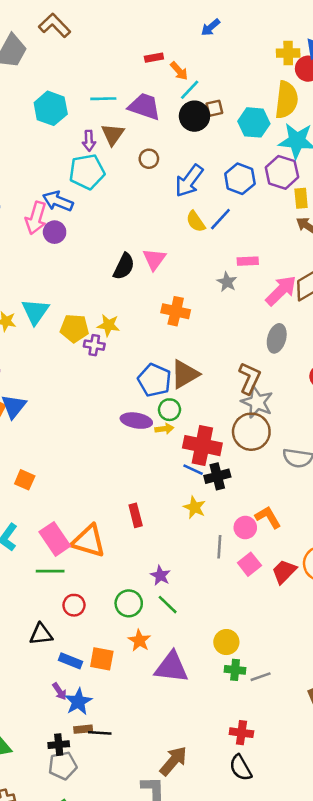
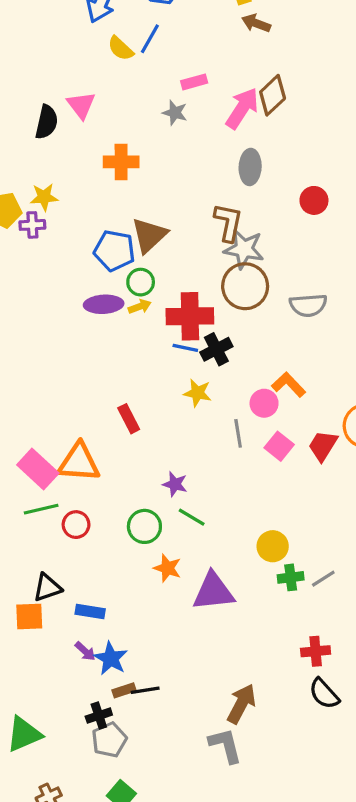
red circle: (74, 605) -> (76, 525), moved
orange square: (102, 659) -> (29, 616), moved

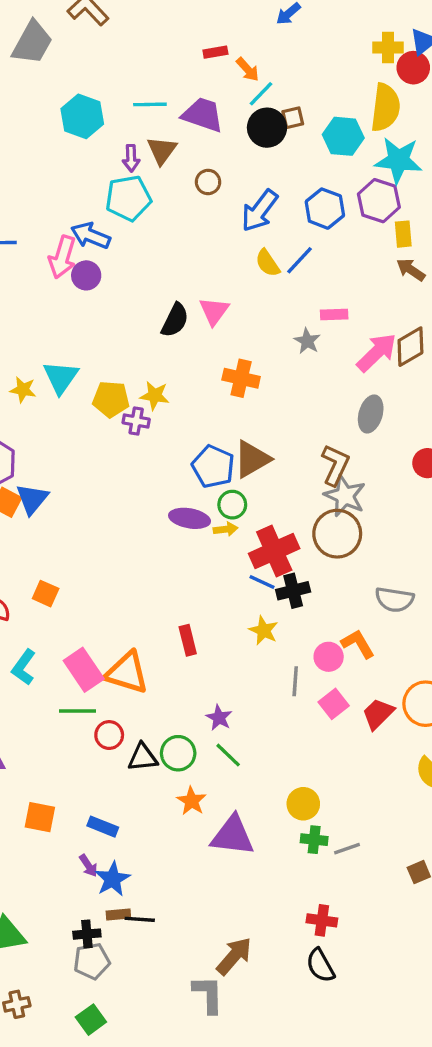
gray semicircle: (308, 305) -> (394, 600), moved
red cross: (190, 316) -> (274, 551), turned -36
black triangle: (47, 588) -> (143, 757), moved

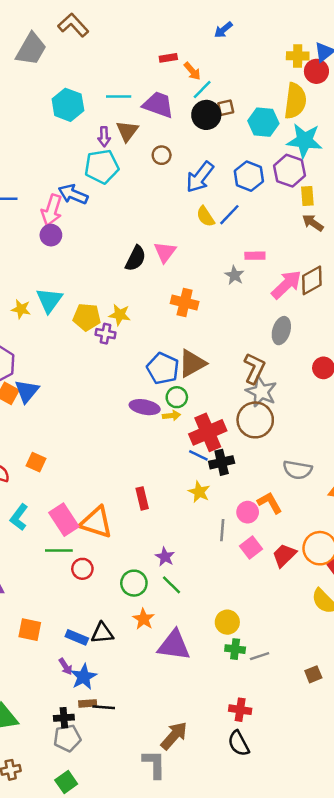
purple circle: (86, 275) -> (51, 235), moved
black triangle: (143, 757) -> (102, 633), moved

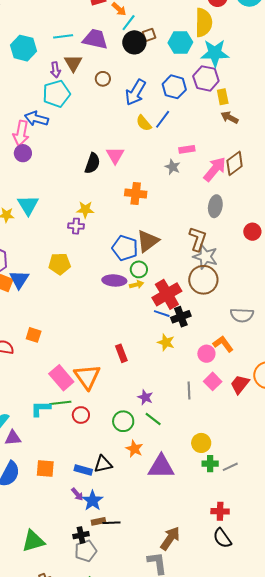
yellow pentagon: (87, 317) -> (60, 264), moved
cyan L-shape: (19, 517) -> (41, 409), moved, turned 60
orange triangle: (96, 522) -> (87, 377), turned 44
gray line: (222, 530) -> (189, 390), moved

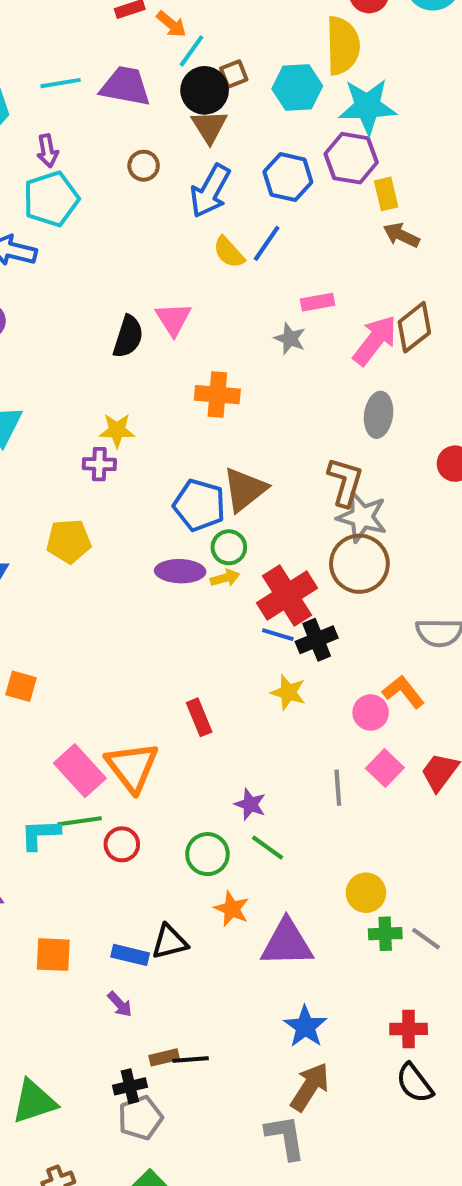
brown triangle: (73, 63) -> (209, 126), moved
gray line: (230, 467) -> (426, 939), turned 63
blue star: (93, 501) -> (305, 1027), moved

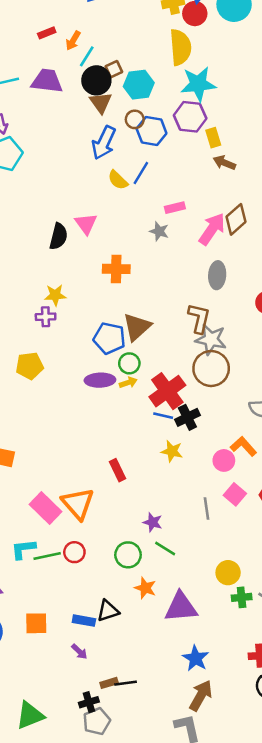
orange arrow: (171, 24) -> (73, 41), turned 84
cyan hexagon: (297, 87) -> (139, 85), moved
brown circle: (144, 166) -> (135, 119), moved
green line: (80, 821) -> (47, 556), moved

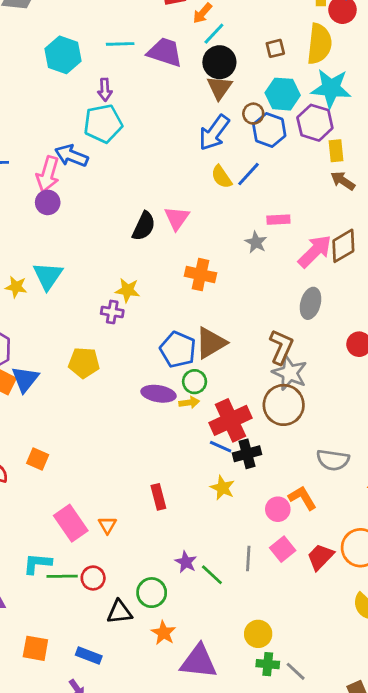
brown square: (114, 69) -> (275, 48), moved
cyan hexagon: (139, 85) -> (283, 94), moved
orange triangle: (78, 504) -> (107, 525), size x0.5
green line: (165, 548) -> (212, 575), moved
black triangle: (108, 611) -> (119, 612), moved

